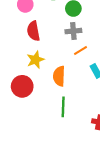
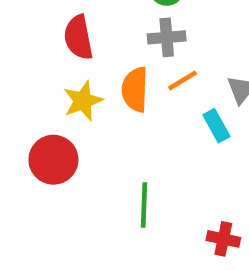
orange semicircle: (59, 76) -> (135, 89), moved

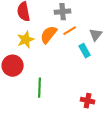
orange semicircle: (135, 89) -> (49, 35), turned 36
green line: (144, 205) -> (40, 88), moved

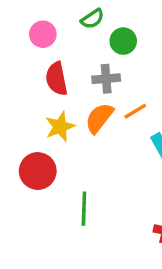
gray cross: (63, 12) -> (106, 79), moved

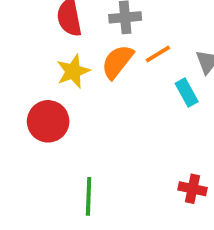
green line: (84, 209) -> (89, 196), moved

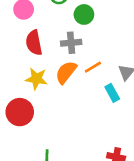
yellow star: (73, 71) -> (36, 79), turned 30

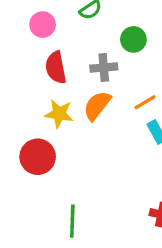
green circle: (84, 14) -> (133, 39), moved
orange line: (93, 67) -> (145, 102), moved

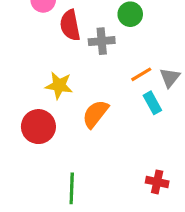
red semicircle: (56, 68) -> (70, 25), moved
orange semicircle: (97, 106) -> (95, 114), moved

